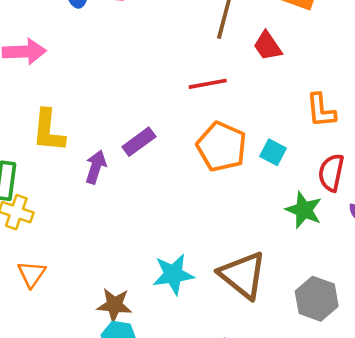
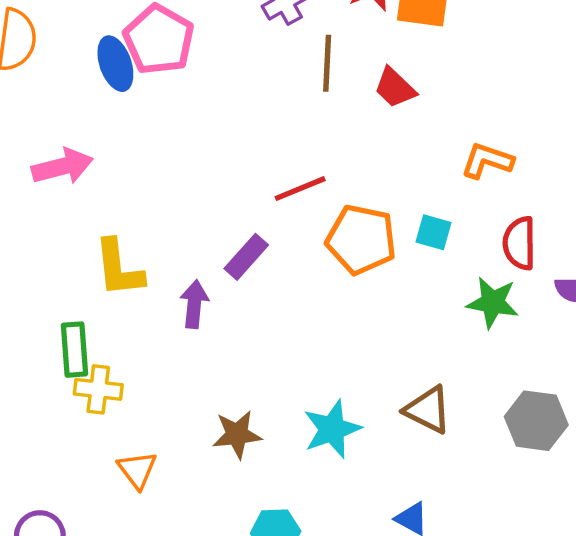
red line: (208, 84) -> (300, 189), moved
orange L-shape: (321, 110) -> (487, 161), turned 126
brown triangle: (243, 275) -> (428, 410), size x0.7
brown star: (114, 305) -> (237, 435), moved

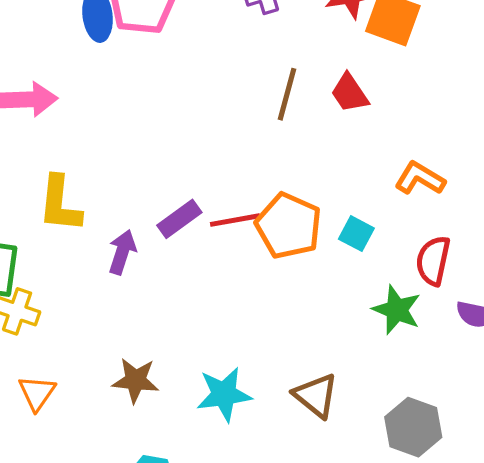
brown line: (327, 63) -> (287, 94), moved
red line: (300, 189) -> (235, 220), moved

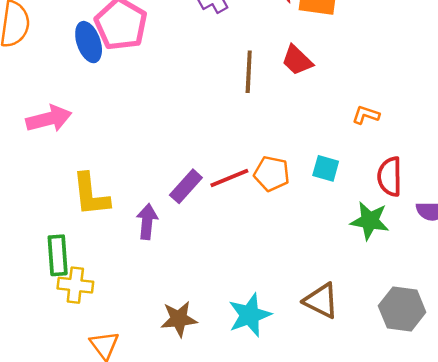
orange L-shape: (420, 178) -> (366, 115), size x0.7
orange pentagon: (288, 226) -> (272, 174), size x0.7

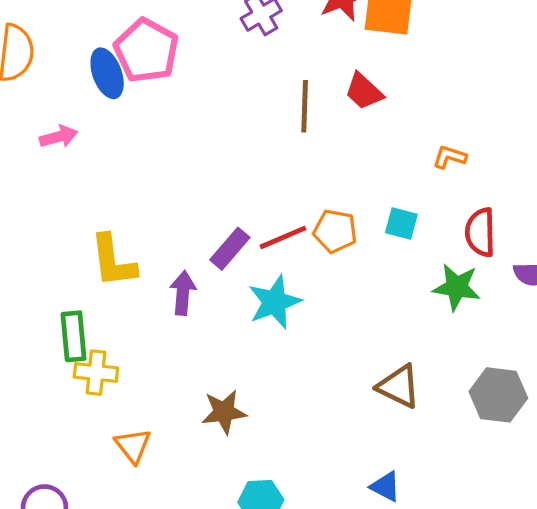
pink arrow: (49, 119) -> (59, 137), moved, size x0.7
cyan star: (250, 315) -> (275, 302), moved

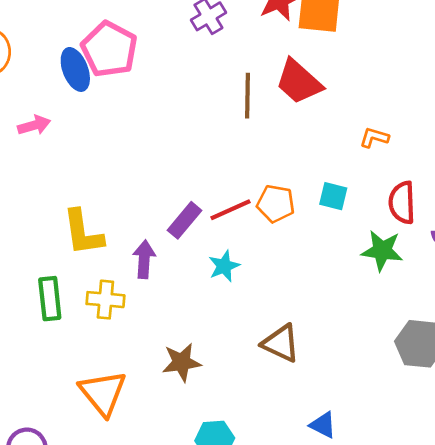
red trapezoid: (364, 91) -> (299, 82), size x1.4
cyan star: (275, 302) -> (224, 266), size x0.7
yellow cross: (96, 373) -> (105, 300), moved
brown triangle: (399, 386) -> (281, 343), moved
orange triangle: (133, 446) -> (103, 393), size x1.5

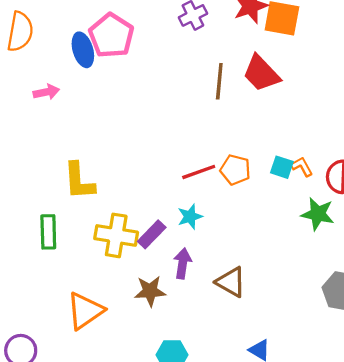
orange L-shape: (374, 138) -> (302, 167), moved, turned 40
purple rectangle: (184, 220) -> (152, 234), moved
purple arrow: (144, 259) -> (183, 263), moved
yellow cross: (105, 300) -> (116, 235), moved, size x1.4
orange triangle: (103, 393) -> (85, 311), turned 30

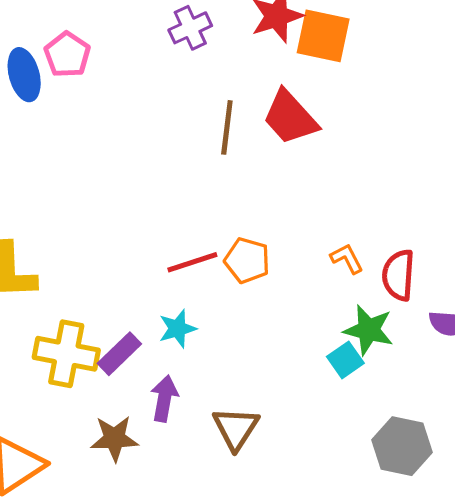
pink pentagon: (111, 36) -> (67, 55), size x0.7
cyan square: (282, 167) -> (345, 360), moved, turned 35
brown triangle: (231, 282) -> (236, 428), turned 32

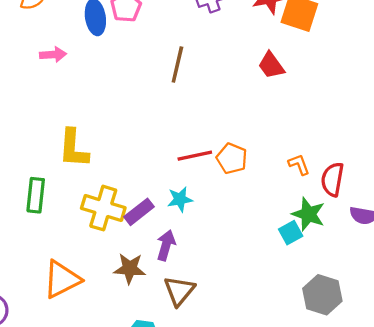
red trapezoid: (290, 117) -> (271, 65), size x0.7
brown line: (227, 127) -> (177, 64), moved
brown triangle: (236, 428) -> (179, 291), moved

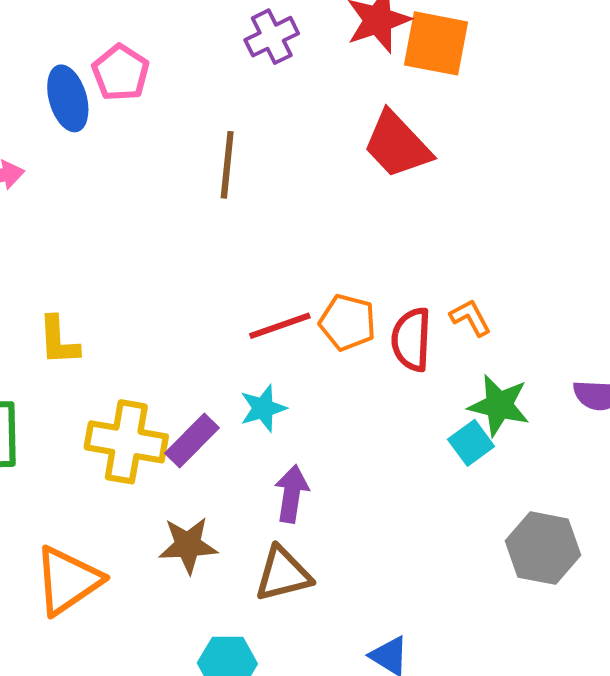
red trapezoid: (271, 65) -> (397, 145), size x1.4
yellow L-shape: (73, 148) -> (59, 341), size x0.7
red semicircle: (332, 179) -> (411, 339), moved
purple arrow: (166, 245) -> (292, 494), moved
brown triangle: (179, 291) -> (283, 574), turned 44

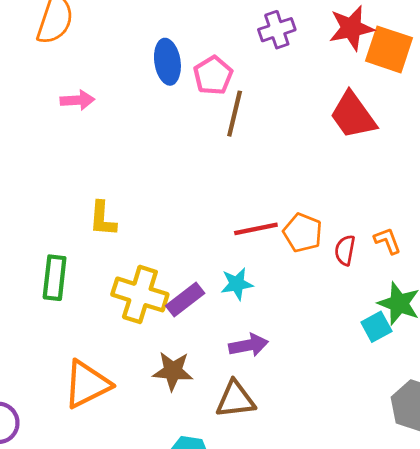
pink pentagon: (121, 73) -> (213, 75), moved
blue ellipse: (68, 98) -> (167, 62), moved
red semicircle: (411, 339) -> (345, 250), size x0.7
purple arrow: (292, 494) -> (249, 345), turned 63

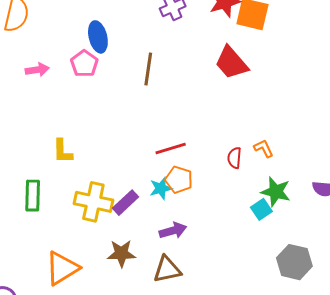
pink pentagon: (213, 75) -> (84, 64), moved
orange pentagon: (303, 233) -> (179, 180), moved

